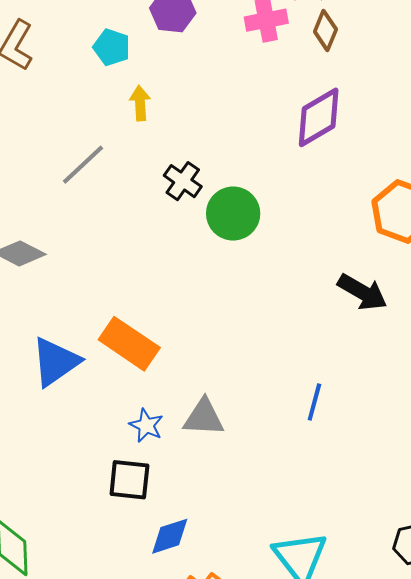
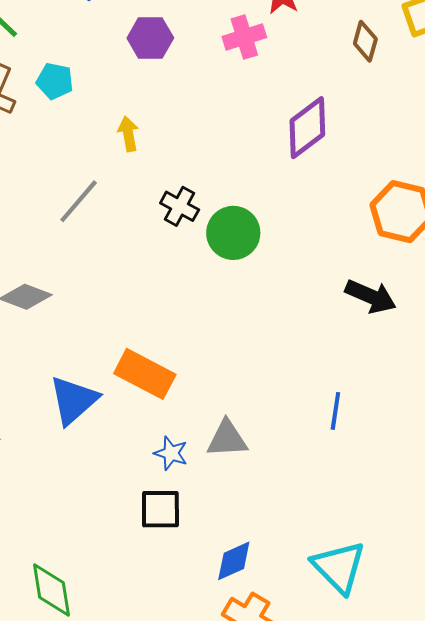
brown diamond: (325, 31) -> (365, 41), moved
cyan pentagon: (112, 47) -> (55, 81), moved
blue diamond: (170, 536) -> (234, 561), moved

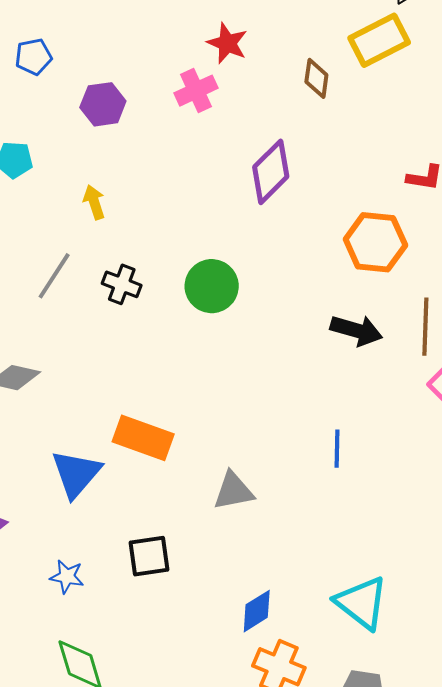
black cross: (180, 206) -> (122, 284), moved
blue star: (171, 453) -> (67, 577), moved
black square: (160, 509) -> (149, 556), moved

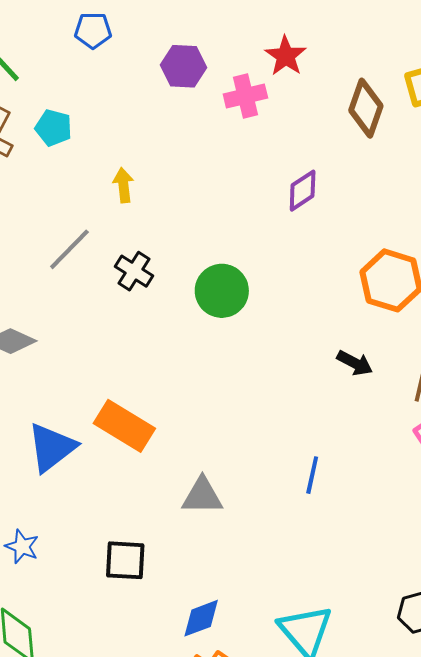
brown diamond: (316, 78) -> (366, 108), size x1.4
purple hexagon: (103, 104) -> (184, 66), moved
purple diamond: (271, 172) -> (303, 191), size x0.7
black arrow: (356, 330) -> (355, 363), size x0.7
black square: (149, 556) -> (125, 560), moved

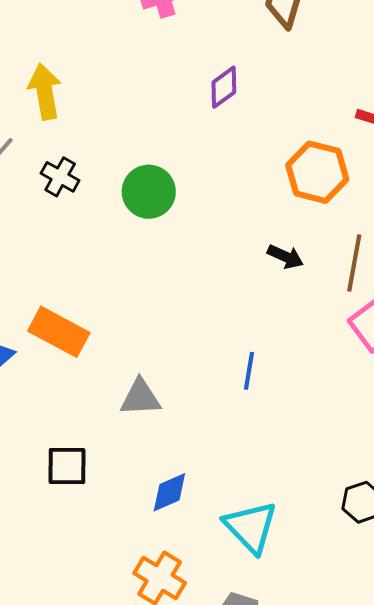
yellow arrow: (123, 185) -> (45, 91), size x1.6
blue diamond: (201, 618) -> (169, 492), moved

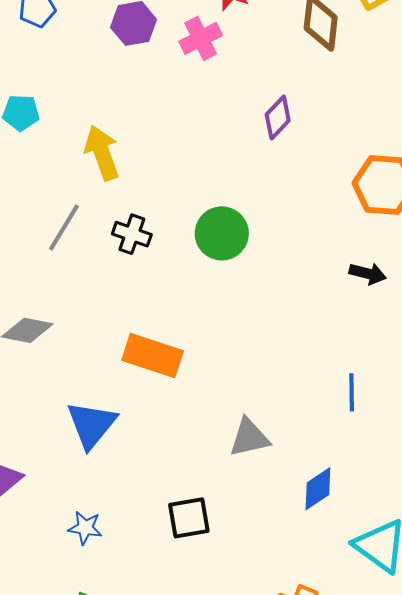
orange rectangle: (59, 332) -> (153, 355), moved
blue diamond: (169, 492) -> (318, 489), moved

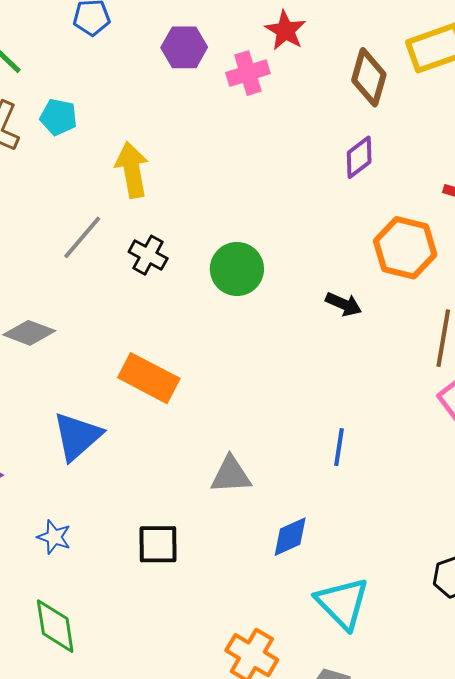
purple diamond: (278, 118) -> (359, 157), moved
black arrow: (368, 274) -> (344, 304), moved

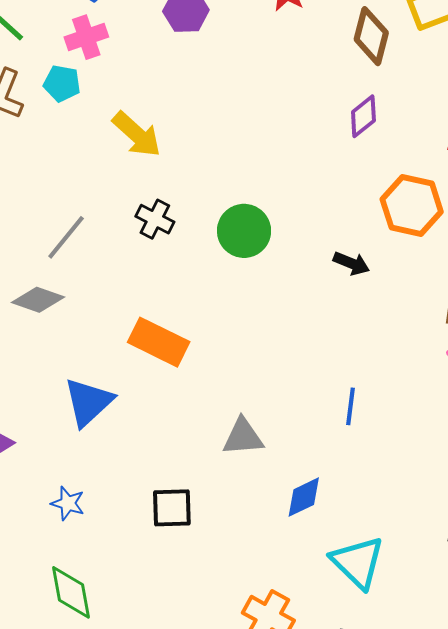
pink cross: (248, 73) -> (86, 37), moved
yellow arrow: (132, 170) -> (137, 134), turned 144
gray line: (82, 237) -> (66, 237), moved

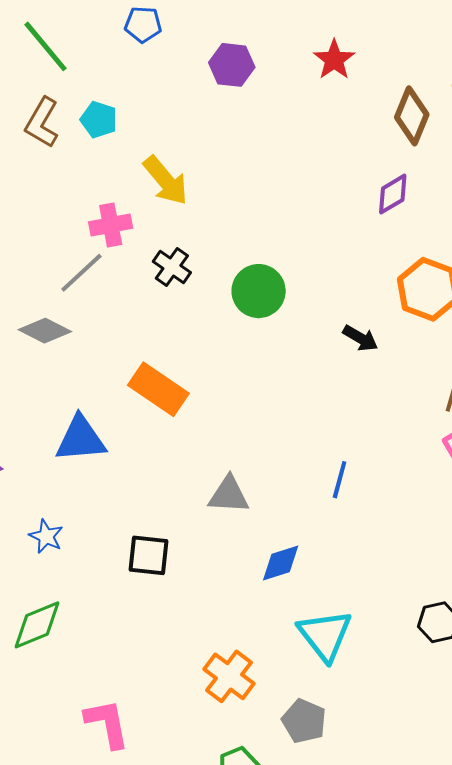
pink cross: (86, 37) -> (111, 225), moved
blue triangle: (88, 402) -> (81, 439), turned 30
green diamond: (71, 592) -> (37, 625), turned 70

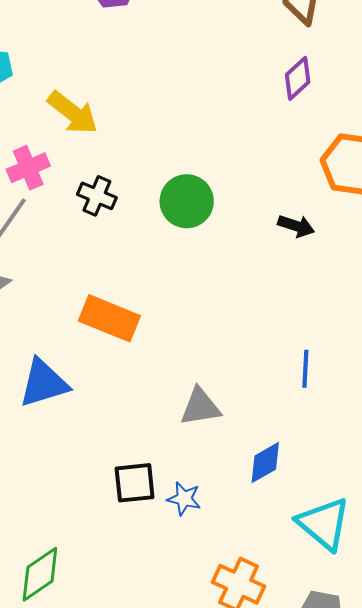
blue star: (46, 536) -> (184, 499), moved

